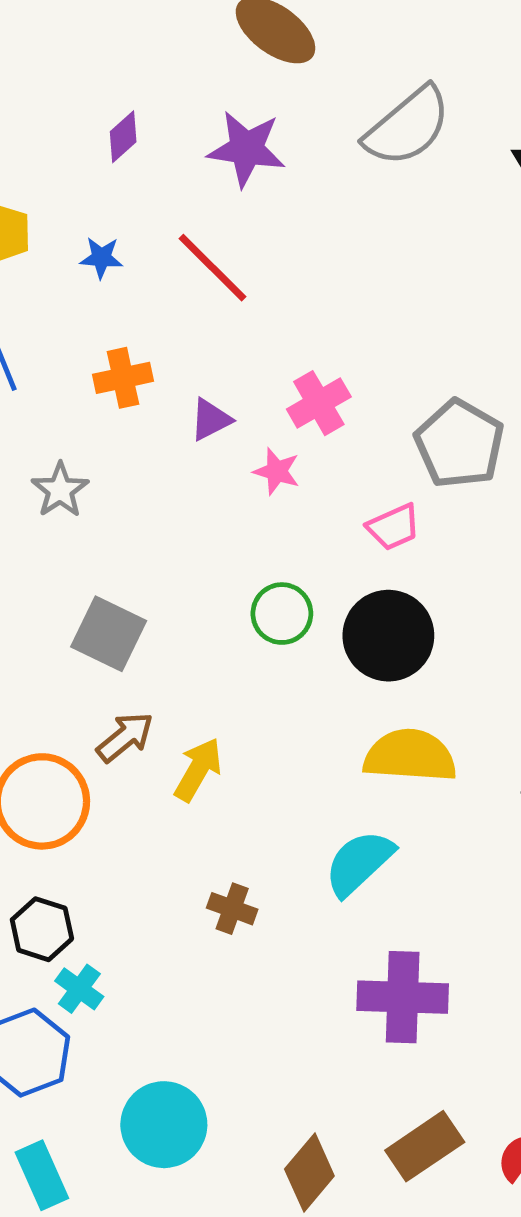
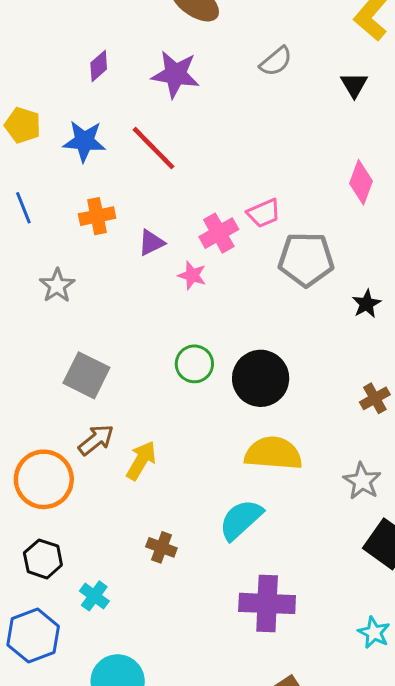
gray semicircle: (408, 126) -> (276, 61), size x0.6
blue star: (101, 258) -> (84, 141), size x1.6
gray pentagon: (459, 444) -> (306, 259), turned -30
pink trapezoid: (394, 527) -> (264, 213), moved
cyan cross: (79, 989) -> (94, 596), moved

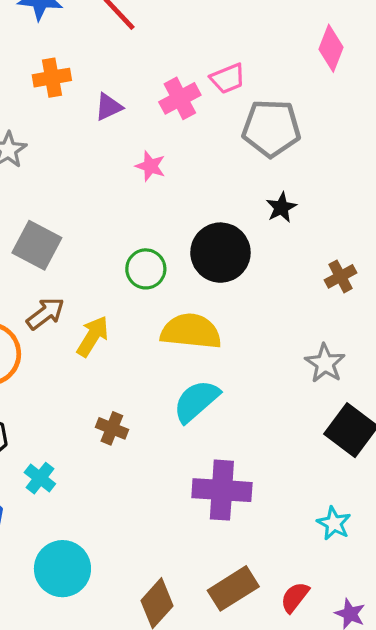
pink star: (192, 275) -> (150, 166), moved
black star: (367, 304) -> (281, 207), moved
green circle: (194, 364) -> (146, 269), moved
yellow semicircle: (273, 453) -> (191, 331), moved

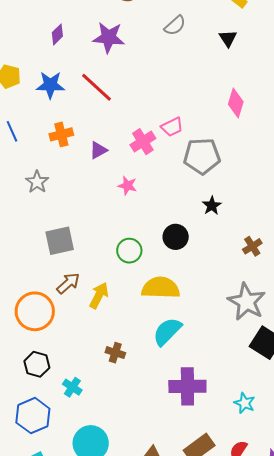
gray square: (37, 245) -> (60, 241), turned -36
black circle: (220, 253) -> (176, 237), size x0.7
gray star: (325, 363) -> (247, 302), size x1.5
cyan star: (334, 523) -> (245, 403), moved

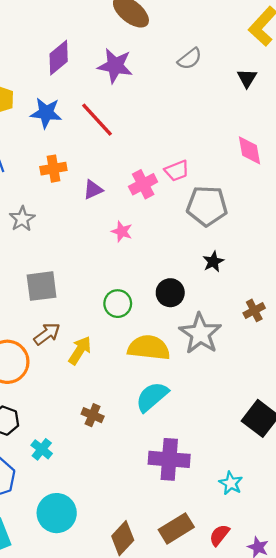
purple diamond: (57, 34) -> (59, 58), size x1.5
pink diamond: (236, 103) -> (249, 150), turned -32
gray star: (247, 302) -> (200, 334), moved

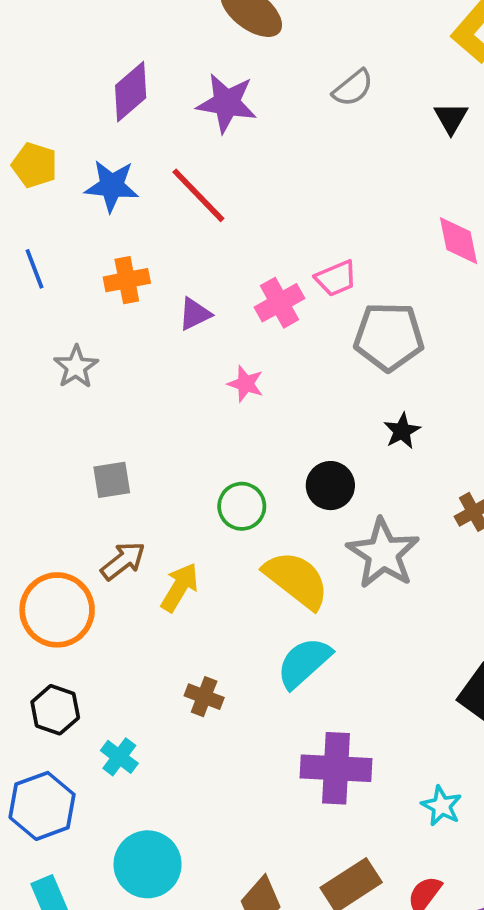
gray square: (42, 286) -> (112, 480), size x0.7
yellow semicircle: (149, 348) -> (296, 580), turned 33

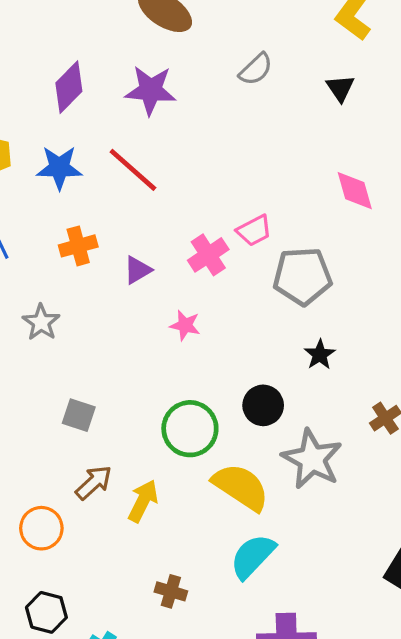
gray square: (112, 480) -> (79, 415), turned 32
green circle: (242, 506) -> (190, 429), size x1.4
orange circle: (57, 610) -> (41, 528), size x0.7

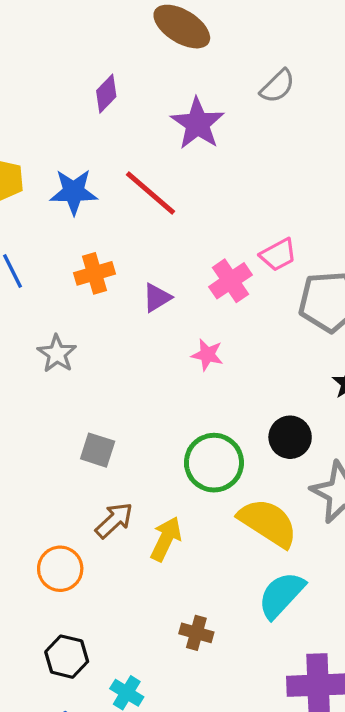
purple diamond: (69, 87) -> (106, 94), moved, size x0.7
purple star: (151, 90) -> (198, 124), moved, turned 30

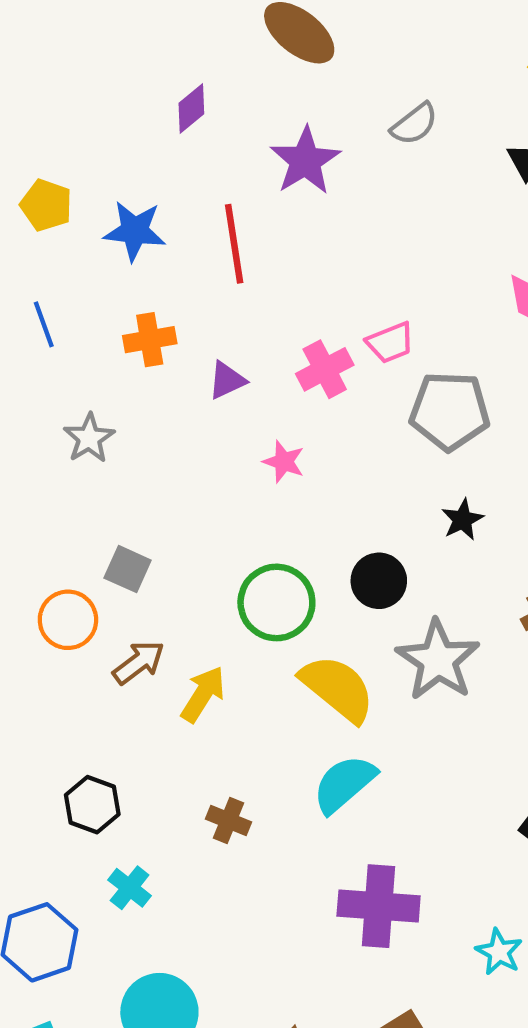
red line: (151, 193) -> (234, 244), turned 34
orange circle: (60, 569) -> (68, 620), moved
black hexagon: (67, 657) -> (92, 805), moved

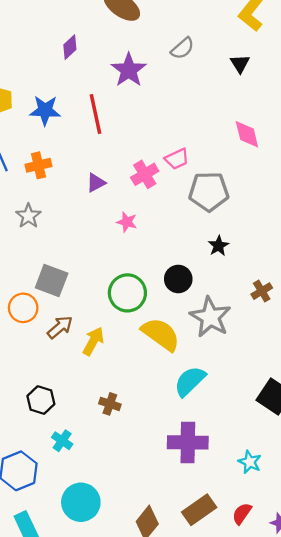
orange cross: (150, 340) -> (38, 165), moved
gray square: (128, 569) -> (52, 281), size x1.4
cyan semicircle: (344, 784) -> (190, 381), moved

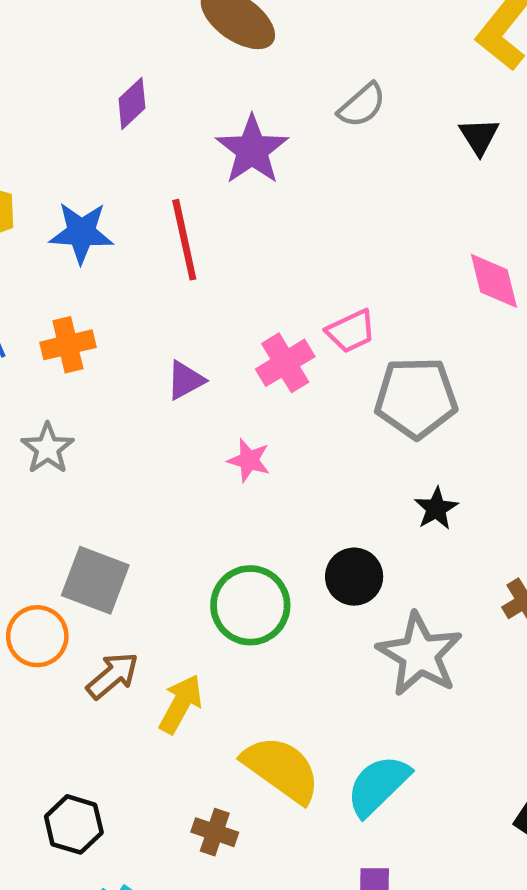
yellow semicircle: (161, 334) -> (281, 769), moved

